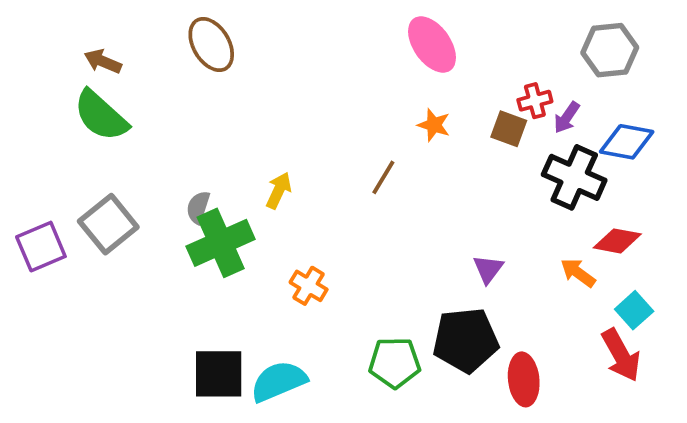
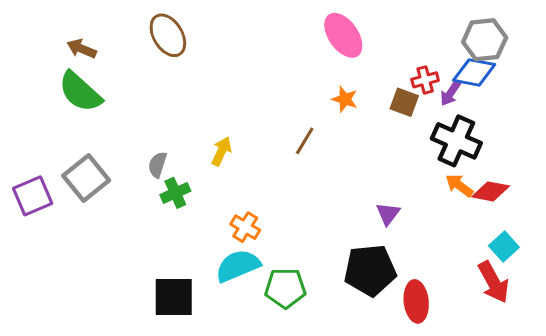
blue diamond: (627, 142) -> (474, 72), moved
green cross: (221, 243) -> (175, 193), size x0.6
orange arrow: (578, 273) -> (459, 185), moved
green pentagon: (395, 363) -> (285, 288), moved
cyan semicircle: (279, 381) -> (238, 266), moved

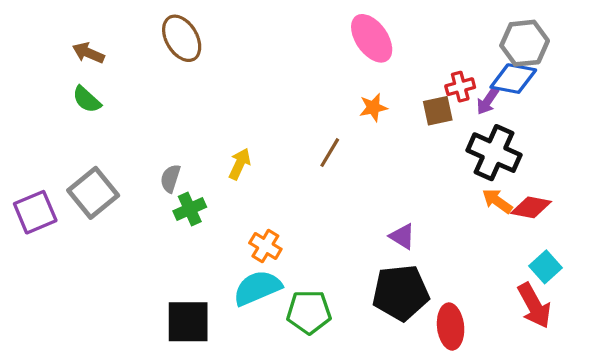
green semicircle: (80, 92) -> (87, 99), size x0.6
orange star: (345, 99) -> (373, 108), turned -30
brown square: (404, 102) -> (438, 111), turned -32
purple triangle: (388, 214) -> (402, 236), moved, turned -35

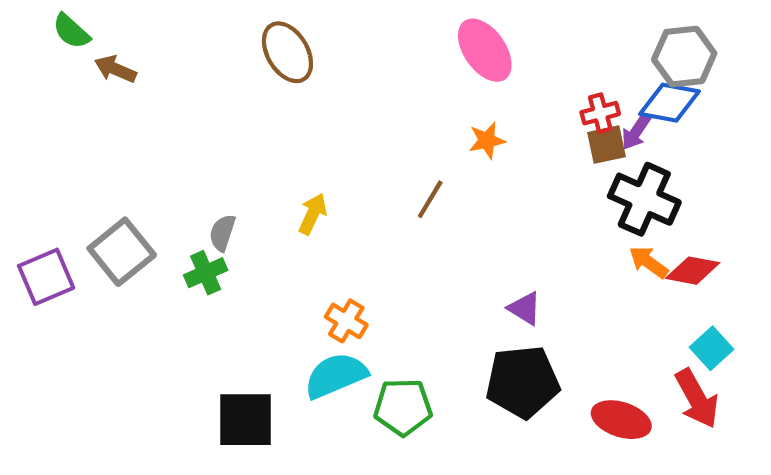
brown ellipse: (182, 38) -> (287, 52), moved
green semicircle: (87, 99) -> (71, 31), moved
brown square: (438, 111) -> (607, 145), moved
green cross: (190, 209) -> (206, 273), moved
red ellipse: (451, 326) -> (621, 420), moved, turned -66

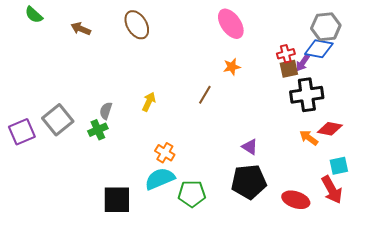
brown arrow: (115, 69) -> (81, 29), moved
black cross: (644, 199) -> (307, 95), turned -32
orange arrow: (649, 262) -> (309, 138), moved
cyan square: (711, 348) -> (339, 166), turned 30

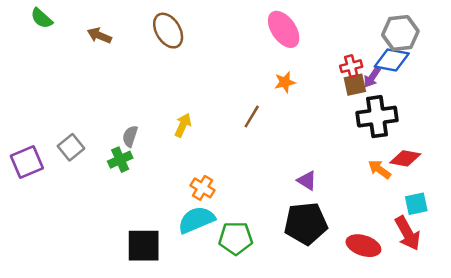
gray square: (58, 120) -> (71, 147), size x0.7

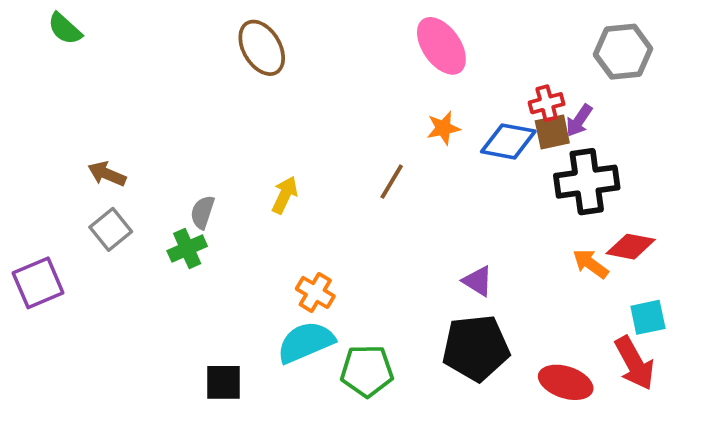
brown arrow: (99, 35) -> (107, 174), moved
blue diamond: (392, 60) -> (508, 141), moved
purple square: (27, 162) -> (38, 283), moved
black square: (144, 246) -> (223, 382), size x0.7

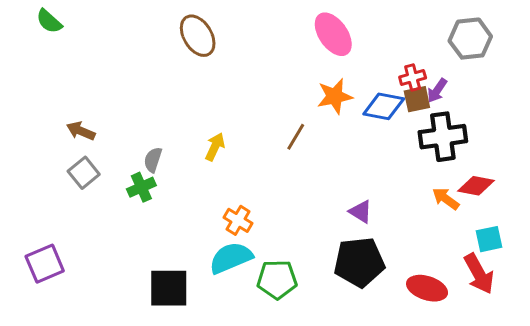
orange star: (443, 128) -> (335, 96), size x1.4
purple square: (38, 283) -> (45, 264), moved
black square: (223, 382) -> (169, 288), size x1.4

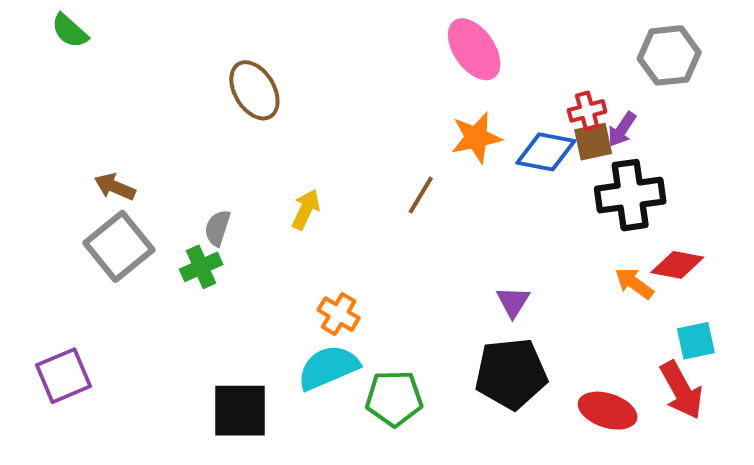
brown ellipse: (198, 36) -> (254, 90), moved
gray square: (84, 173) -> (119, 246), size x1.5
purple triangle: (361, 212) -> (513, 302), turned 30

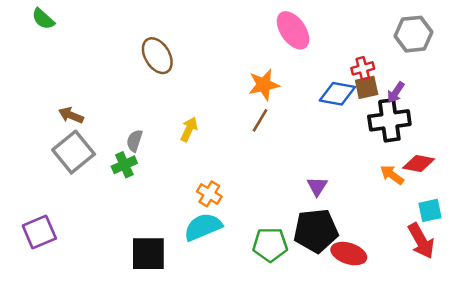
purple arrow: (622, 129) -> (396, 92), moved
orange star: (476, 138) -> (264, 85), moved
green pentagon: (394, 398) -> (270, 245), moved
red ellipse: (608, 411) -> (349, 254), moved

